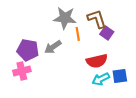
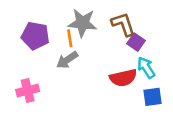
orange line: (78, 34) -> (70, 38), moved
purple pentagon: (28, 50) -> (35, 36), moved
cyan arrow: (101, 79) -> (146, 68), moved, turned 84

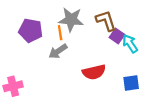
cyan arrow: (146, 68) -> (130, 44), moved
red semicircle: (123, 78) -> (94, 72), moved
pink cross: (28, 91) -> (13, 86), moved

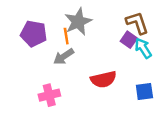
gray star: (71, 20) -> (78, 22), turned -30
brown L-shape: (106, 21) -> (137, 23), moved
pink cross: (13, 86) -> (49, 95), moved

